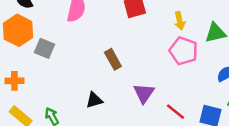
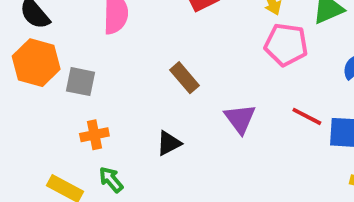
orange cross: (14, 81) -> (94, 135), moved
red line: (176, 112) -> (307, 116), moved

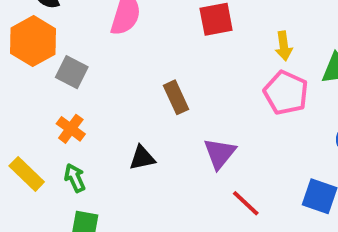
red line: (307, 116) -> (246, 203), moved
orange cross: (94, 135) -> (71, 129), turned 32

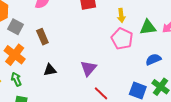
brown rectangle: (176, 97) -> (42, 37), moved
orange cross: (71, 129) -> (15, 55), size x1.5

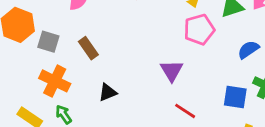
pink pentagon: (122, 39) -> (199, 30), turned -30
purple triangle: (88, 68) -> (172, 71), moved

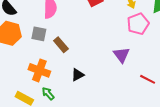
gray square: (48, 42) -> (39, 34), moved
red line: (185, 111) -> (148, 79), moved

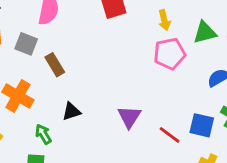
purple triangle: (121, 55) -> (129, 117), moved
green arrow: (48, 94) -> (43, 134), moved

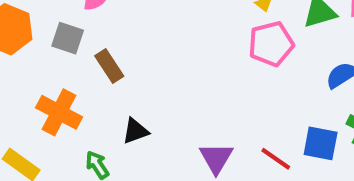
purple triangle: (129, 117) -> (216, 158), moved

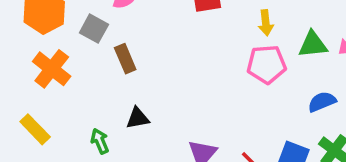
orange cross: (59, 112) -> (52, 69), moved

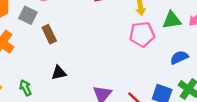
green arrow: (100, 141) -> (25, 88), moved

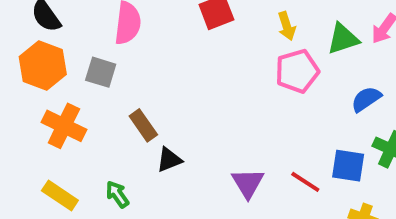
brown rectangle: (49, 34) -> (143, 125), moved

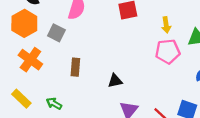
brown rectangle: (143, 125) -> (75, 67), turned 30
black triangle: (169, 160) -> (115, 81), moved
green arrow: (117, 194) -> (54, 104), turned -35

